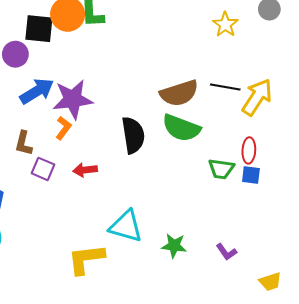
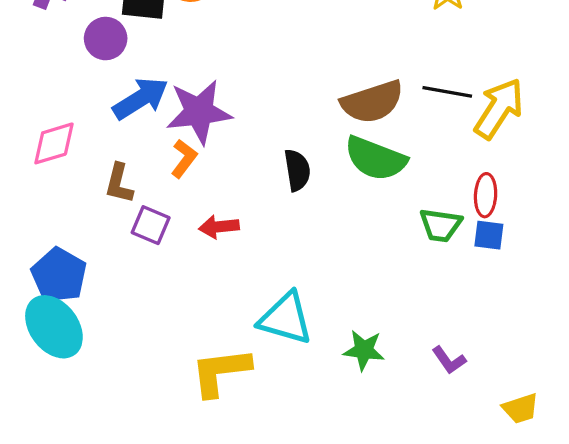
black semicircle: (133, 135) -> (297, 170), size x0.7

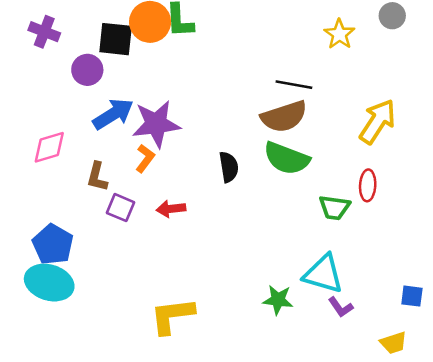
black line: (447, 92) -> (294, 85), moved
blue square: (489, 235) -> (412, 296), moved
cyan triangle: (286, 318) -> (323, 274), moved
cyan ellipse: (54, 327) -> (49, 283), turned -36

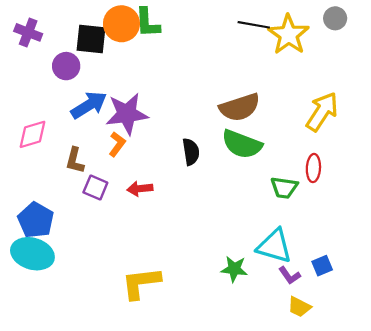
yellow star: (339, 34) -> (288, 35), size x1.5
black line: (294, 85) -> (254, 25), moved
blue square: (412, 296) -> (322, 266), moved, turned -30
yellow trapezoid: (393, 343) -> (299, 307), moved, turned 45

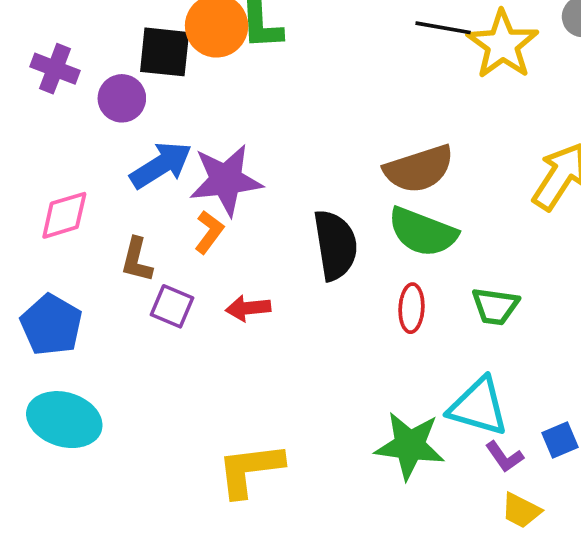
purple cross: (28, 32) -> (55, 69), moved
black semicircle: (191, 152) -> (335, 245), size x1.5
red ellipse: (313, 168) -> (412, 308), moved
blue pentagon: (36, 220) -> (51, 325), moved
green star: (234, 269) -> (410, 446), size x1.5

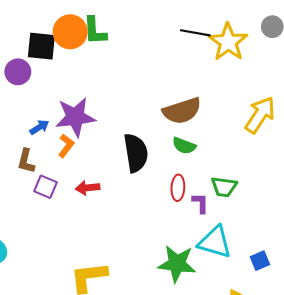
blue arrow: (161, 165) -> (39, 127), moved, size x0.6
green semicircle: (423, 232) -> (184, 146), size x0.6
purple L-shape: (504, 457) -> (200, 203), moved, turned -145

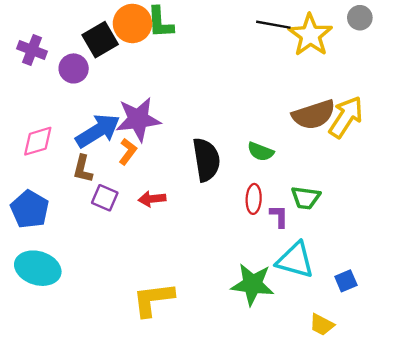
black square: (41, 46) -> (100, 40), turned -36
brown semicircle: (182, 111) -> (314, 115), moved
blue arrow: (39, 127) -> (98, 131), size x2.0

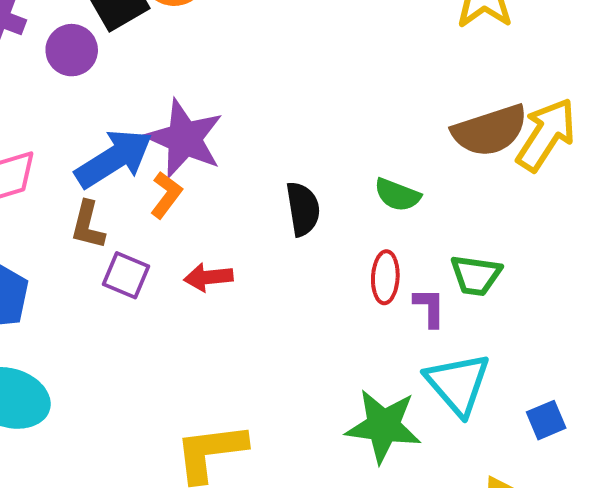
purple star: (138, 119) -> (184, 139), turned 30
black semicircle: (206, 160) -> (303, 209), size x0.7
cyan triangle: (295, 260) -> (458, 384), turned 33

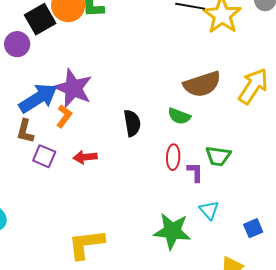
brown semicircle: (490, 131) -> (202, 84), moved
cyan triangle: (458, 384) -> (209, 210), size x0.6

